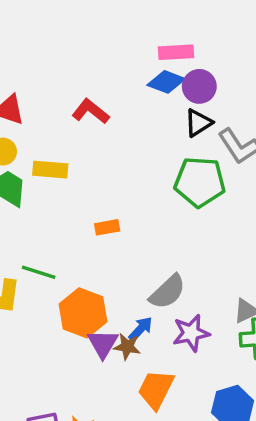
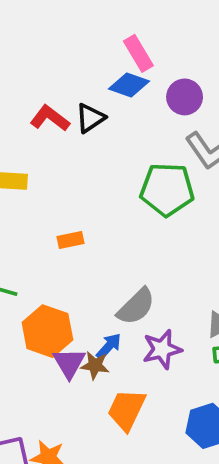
pink rectangle: (176, 52) -> (138, 53), turned 64
purple circle: (199, 86) -> (185, 97), moved
black triangle: (198, 123) -> (90, 118), moved

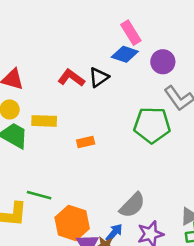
orange rectangle: (71, 240) -> (86, 142), moved

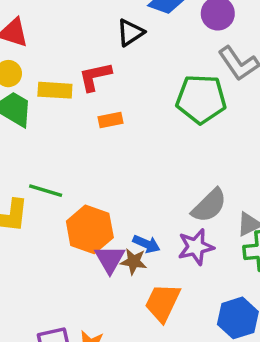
red L-shape: (71, 78) -> (95, 77), moved, turned -50
gray semicircle: (132, 205) -> (209, 206), moved
blue arrow: (114, 233) -> (146, 244), turned 72

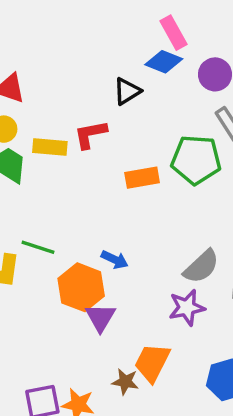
orange rectangle: (110, 120) -> (142, 178), moved, size x1.4
blue arrow: (146, 244) -> (115, 260), moved
brown star: (134, 261) -> (125, 382), moved

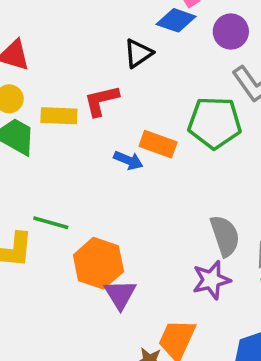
orange rectangle: (142, 178) -> (158, 144), turned 32
blue arrow: (115, 260) -> (128, 160), moved
gray semicircle: (201, 267) -> (225, 236), turned -63

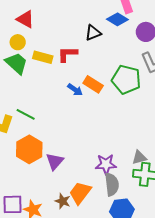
gray semicircle: (225, 236) -> (112, 185), moved
orange hexagon: (98, 263) -> (29, 149), moved

